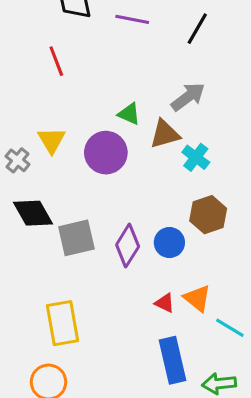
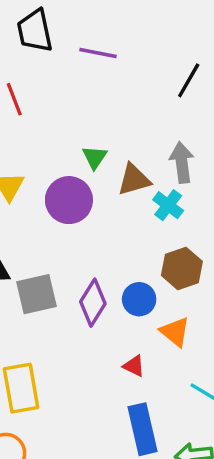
black line: (197, 29) -> (189, 80), moved
gray arrow: (188, 97) -> (182, 162), moved, turned -60
green triangle: (129, 114) -> (95, 157), turned 40
orange triangle: (197, 298) -> (175, 332), moved

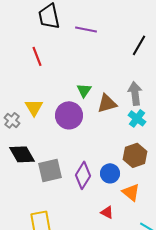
cyan cross: (168, 205) -> (137, 118), moved

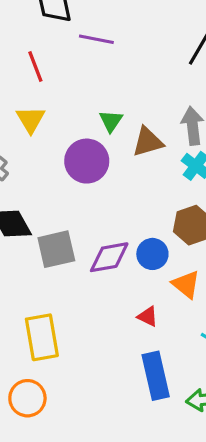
purple line: (86, 29) -> (96, 39), moved
yellow triangle: (34, 107) -> (31, 119), moved
purple diamond: (83, 175) -> (109, 257), turned 48

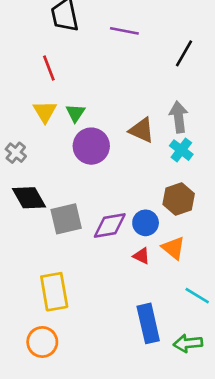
purple line: (96, 39) -> (124, 31), moved
green triangle: (111, 121) -> (75, 113), moved
brown triangle: (148, 142) -> (142, 130), turned 40
red triangle: (148, 316) -> (142, 256), moved

